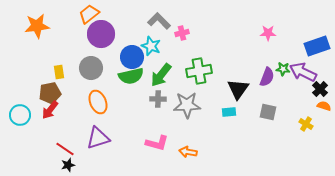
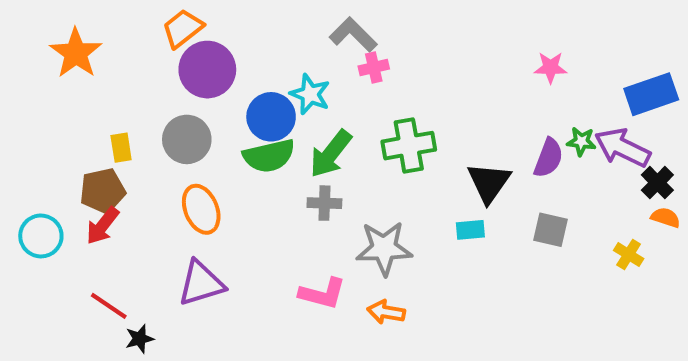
gray L-shape: (159, 21) -> (353, 35), moved
orange star: (37, 26) -> (76, 53), turned -30
gray star: (187, 105) -> (384, 248), moved
red line: (65, 149) -> (109, 306), moved

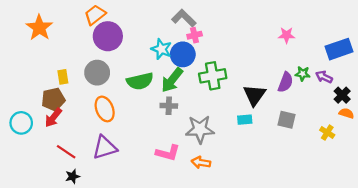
blue circle: (271, 117) -> (183, 54), moved
purple arrow: (622, 148) -> (324, 77), size x0.6
red line: (109, 306) -> (66, 152), moved

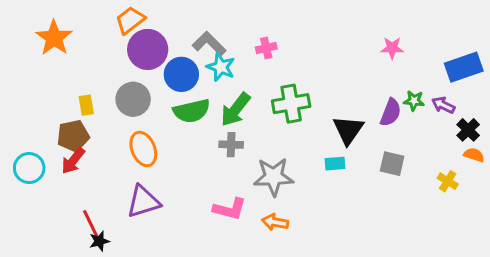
gray L-shape: (184, 18) -> (209, 44), moved
blue circle: (183, 54) -> (181, 74), moved
red line: (66, 152) -> (91, 224), moved, turned 30

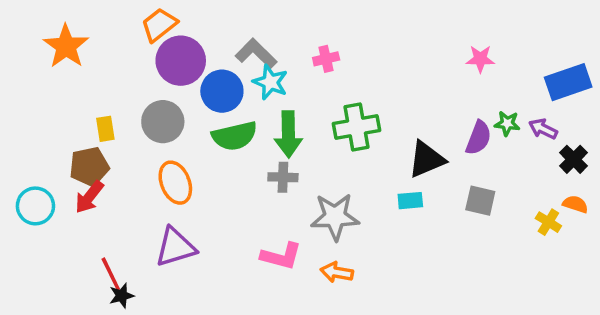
green arrow: (235, 109) -> (288, 134), turned -39
black triangle: (348, 130) -> (426, 159), turned 32
orange semicircle: (474, 155) -> (575, 204), moved

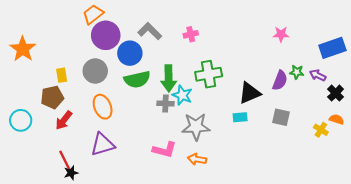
orange star: (66, 46) -> (23, 49), moved
cyan star: (270, 82) -> (182, 95), moved
red arrow: (89, 197) -> (64, 120), moved

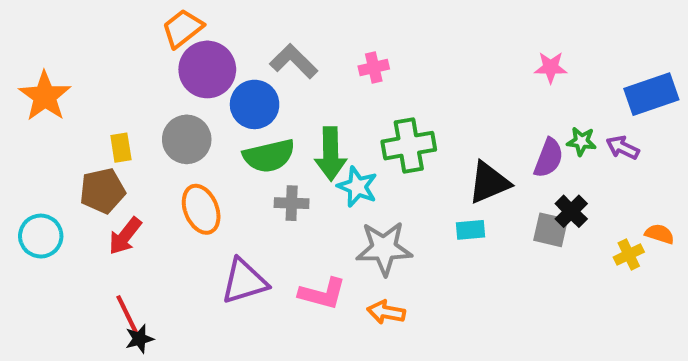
black cross: (336, 93) -> (571, 211), moved
gray cross: (166, 104) -> (292, 203), moved
yellow cross: (321, 130) -> (629, 255), turned 32
purple triangle: (103, 144) -> (244, 281), moved

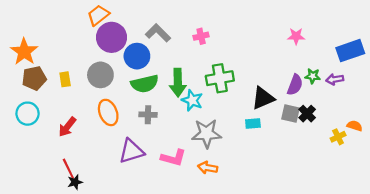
purple arrow: (623, 148) -> (335, 79), turned -35
brown pentagon: (102, 191) -> (34, 78), moved
gray cross: (292, 203) -> (148, 115), moved
gray square: (551, 230) -> (291, 114), moved
cyan circle: (41, 236) -> (28, 114), moved

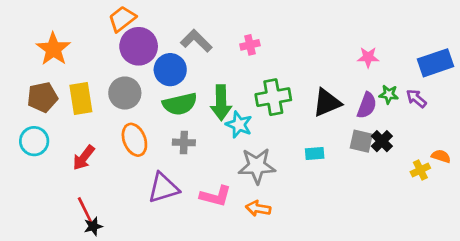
pink star: (296, 36) -> (368, 57), moved
orange star: (24, 52) -> (53, 49), moved
yellow rectangle: (65, 79) -> (81, 99), size x1.6
purple arrow: (335, 79) -> (416, 99), turned 49
black triangle: (263, 98) -> (327, 103), moved

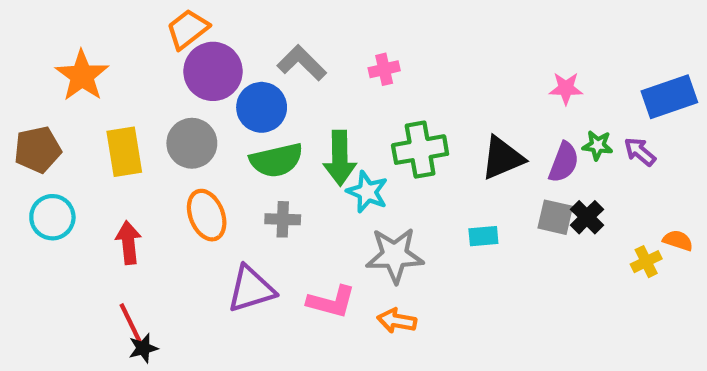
brown pentagon: (42, 97) -> (38, 150), moved
red arrow: (84, 158) -> (128, 243), turned 136

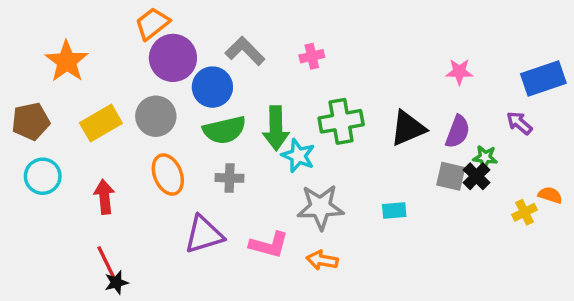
green star: (598, 145) -> (485, 157), moved
yellow rectangle: (124, 152) -> (101, 123), turned 69
cyan rectangle: (483, 236) -> (394, 211), moved

